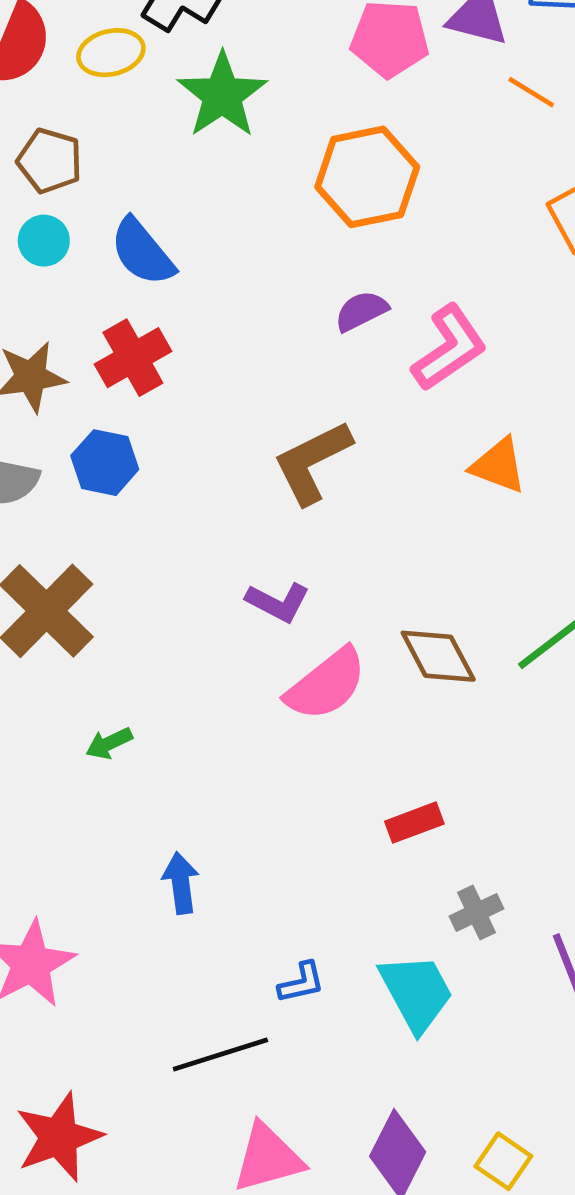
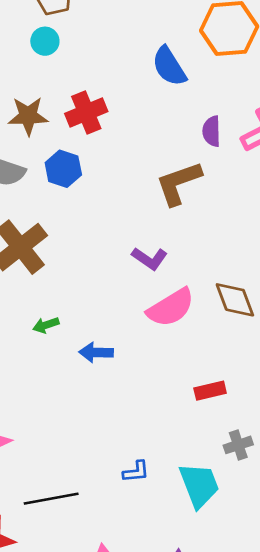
blue semicircle: (142, 252) -> (169, 66), moved
purple semicircle: (361, 311) -> (212, 131), moved, turned -72
blue arrow: (181, 883) -> (96, 352), moved, turned -88
black line: (220, 1055) -> (51, 499), moved

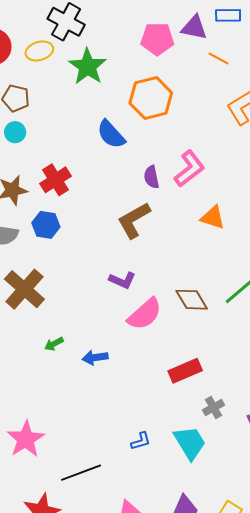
red rectangle: (210, 391) -> (185, 371), size x1.4

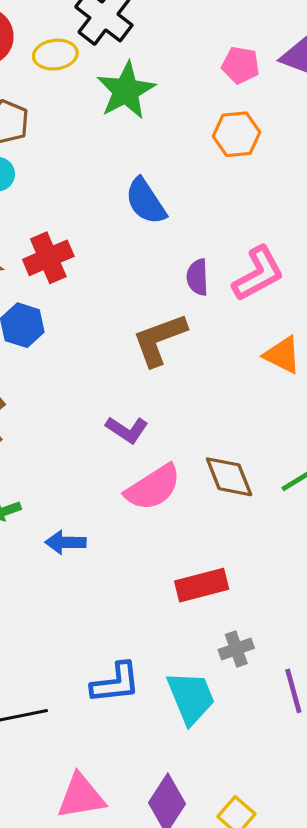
pink pentagon: (157, 39) -> (241, 65), size x0.7
orange hexagon: (151, 98) -> (237, 134), moved, size x0.7
blue L-shape: (141, 441) -> (116, 683), size x1.6

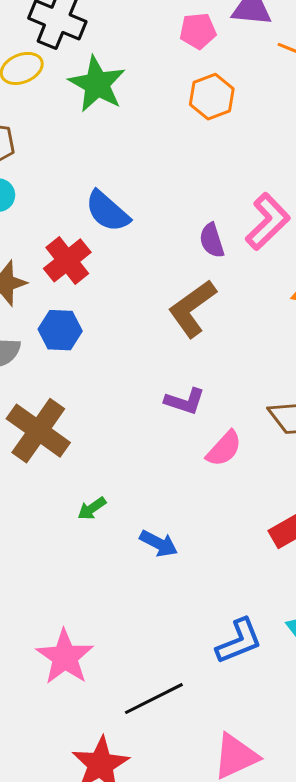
blue semicircle: (146, 201) -> (107, 211), moved
pink semicircle: (153, 487) -> (224, 449), size x0.7
blue arrow: (66, 542) -> (159, 543), moved, turned -138

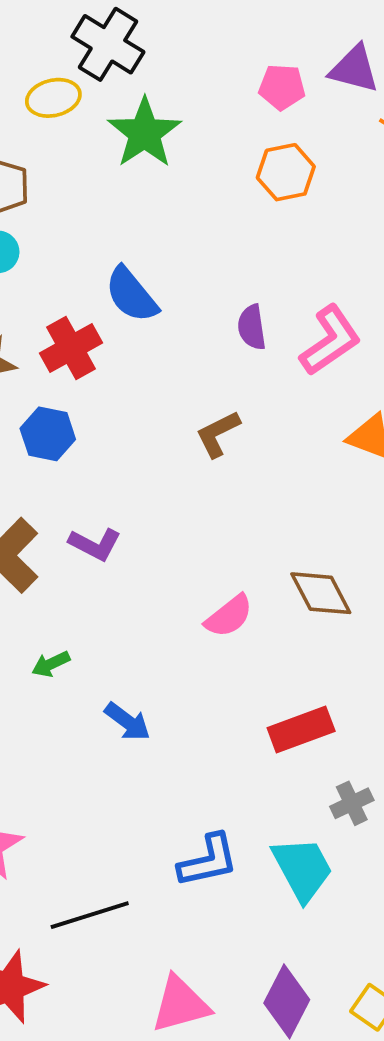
purple semicircle: (212, 240) -> (252, 327), moved
brown L-shape: (192, 308) -> (218, 434), size x0.7
purple L-shape: (185, 401) -> (95, 544), moved

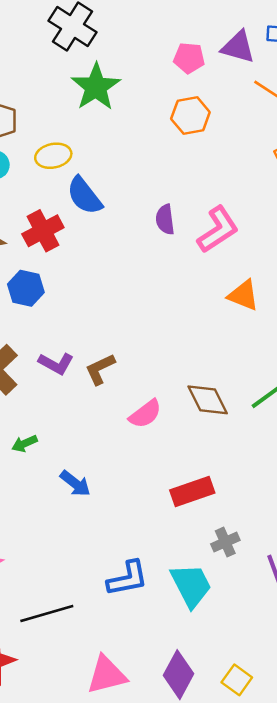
yellow ellipse: (53, 98) -> (53, 156), moved
brown L-shape: (218, 434) -> (100, 369), moved

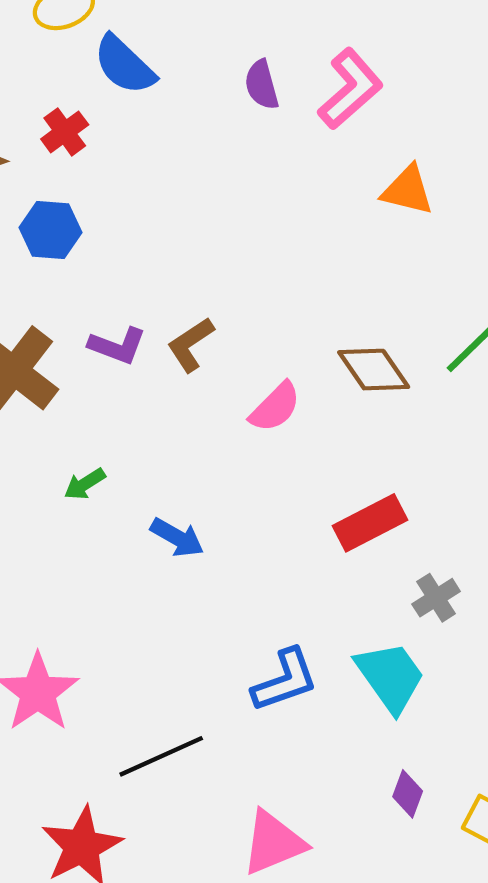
red cross: (43, 231) -> (65, 132), size x0.7
purple diamond: (178, 675) -> (408, 794), moved, size x0.6

